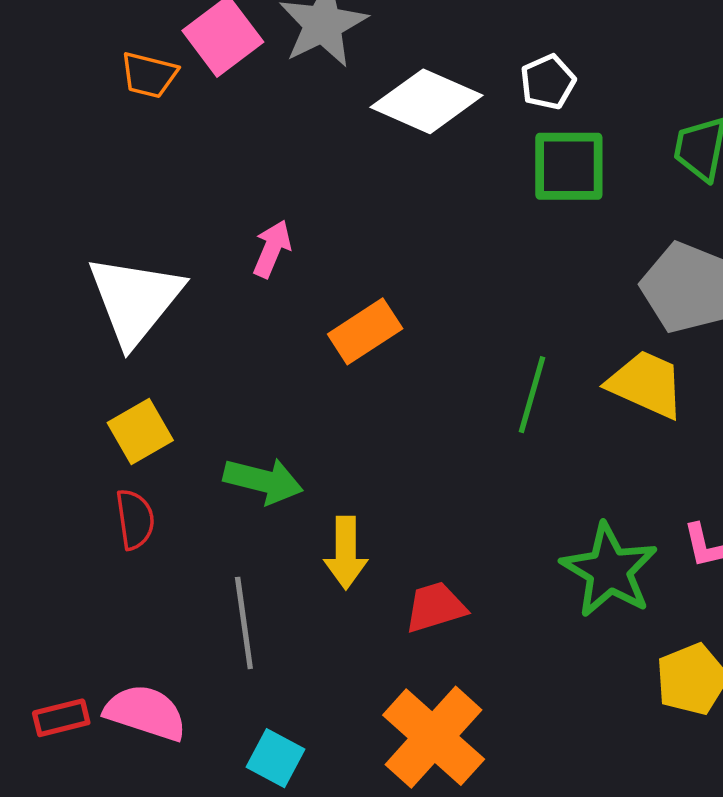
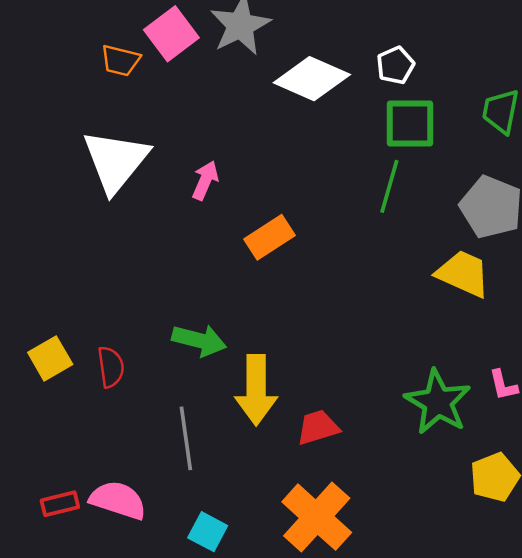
white triangle: (135, 300) -> (116, 161), moved
green line: (532, 395) -> (389, 186), moved
yellow square: (140, 432) -> (50, 358), moved
yellow arrow: (346, 553) -> (256, 390), size x1.4

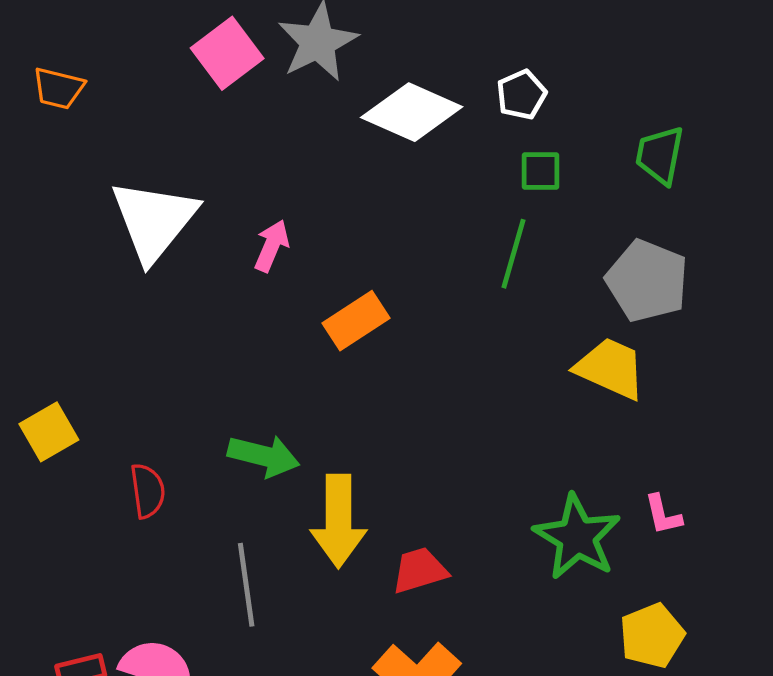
orange trapezoid: (120, 60) -> (58, 88), moved
green square: (410, 123) -> (541, 171), size x0.6
yellow square: (50, 358) -> (49, 432), moved

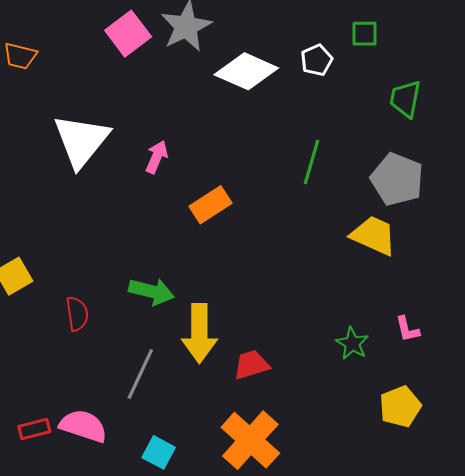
green square: (541, 171) -> (364, 34), moved
green star: (577, 537) -> (352, 343), size x0.6
gray line: (246, 585) -> (140, 374), turned 33

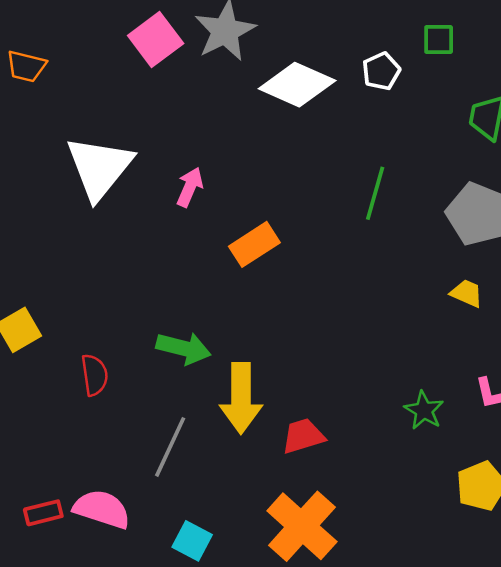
yellow trapezoid: (374, 235) -> (467, 293), moved, size x0.6

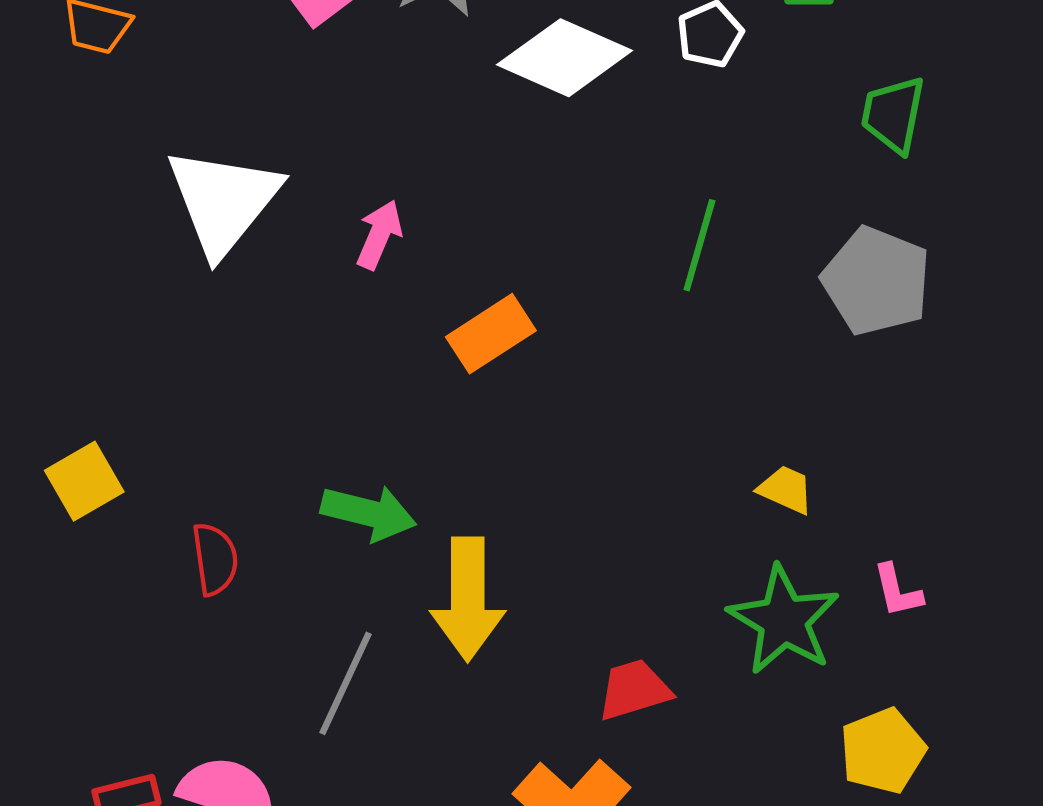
yellow trapezoid: (467, 293) -> (786, 490), moved
green star: (424, 410) -> (784, 620), size x1.6
red trapezoid: (303, 436) -> (634, 690), moved

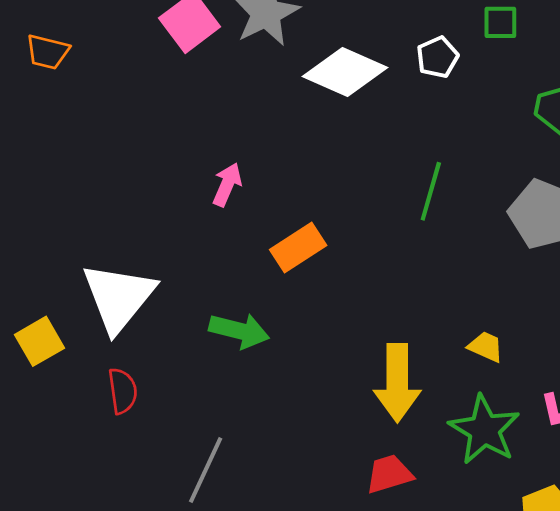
white triangle: (223, 201) -> (119, 297), moved
green arrow: (369, 513) -> (239, 331), moved
yellow arrow: (468, 599) -> (397, 383), moved

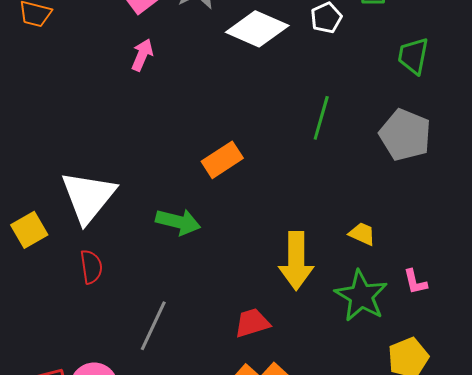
pink arrow: (227, 185) -> (142, 55), moved
red trapezoid: (389, 474) -> (252, 323), moved

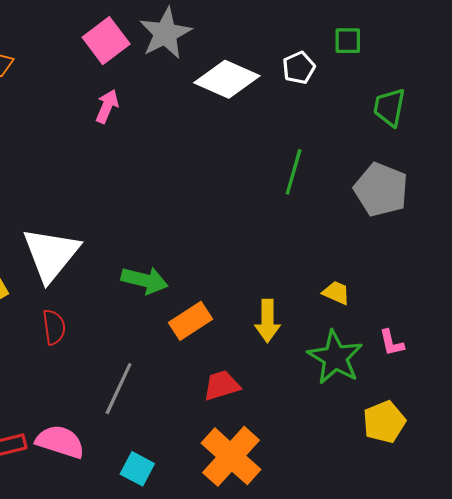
orange rectangle: (222, 160) -> (190, 321), moved
yellow arrow: (296, 261) -> (267, 321), size x0.7

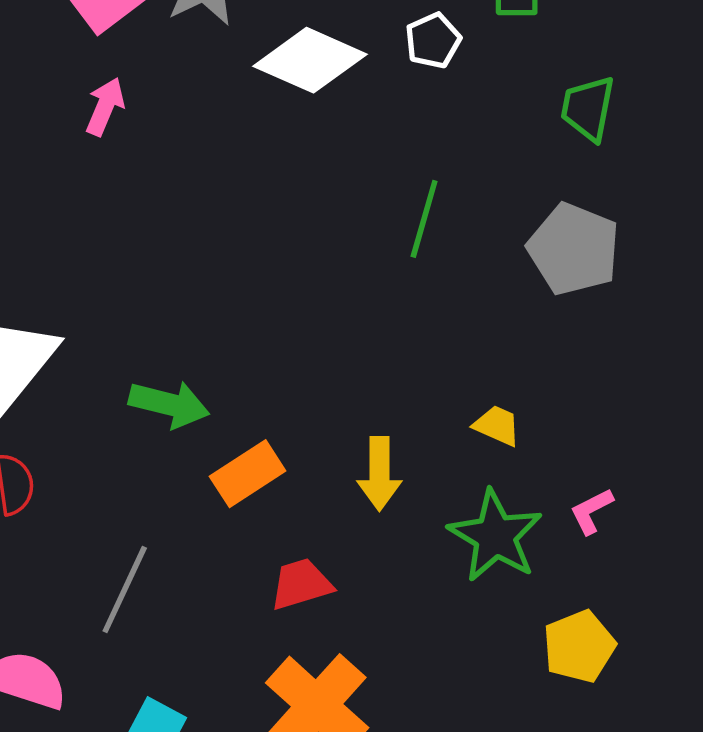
pink L-shape: (391, 343) -> (592, 511), turned 76

